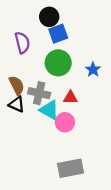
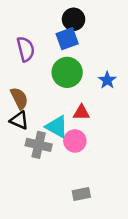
black circle: (49, 17) -> (74, 19), moved
gray cross: (39, 93) -> (39, 145), moved
gray rectangle: (71, 168) -> (81, 194), size x0.6

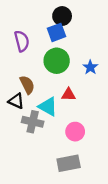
brown semicircle: (19, 98) -> (27, 85), moved
pink circle: (75, 141) -> (75, 132), moved
gray rectangle: (81, 194) -> (69, 163), size x1.5

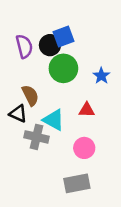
black circle: (62, 16) -> (50, 45), moved
red triangle: (69, 95) -> (87, 110), moved

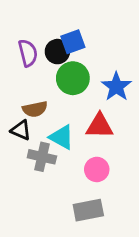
blue star: (101, 76) -> (116, 87), size x1.5
brown semicircle: (30, 95) -> (35, 109), turned 105
red triangle: (87, 110) -> (100, 126), size x1.5

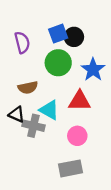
black circle: (57, 52) -> (74, 37), moved
black triangle: (21, 130) -> (17, 114), moved

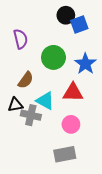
blue square: (58, 34) -> (79, 25), moved
black circle: (74, 37) -> (66, 15), moved
brown semicircle: (28, 87) -> (26, 80), turned -42
black triangle: (17, 114) -> (15, 105), turned -35

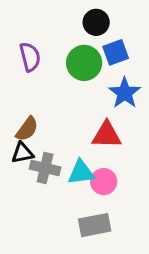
blue square: (79, 25) -> (116, 52), moved
green circle: (53, 57) -> (84, 63), moved
brown semicircle: (26, 80) -> (27, 129), moved
cyan triangle: (45, 101) -> (81, 173), moved, turned -36

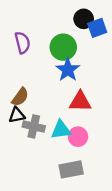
black circle: (96, 22) -> (84, 19), moved
blue square: (116, 52) -> (97, 28), moved
blue star: (125, 93) -> (68, 70), moved

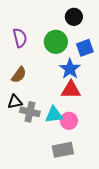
blue square: (97, 28) -> (85, 48), moved
blue star: (68, 70) -> (70, 69), moved
brown semicircle: (20, 97) -> (19, 75), moved

